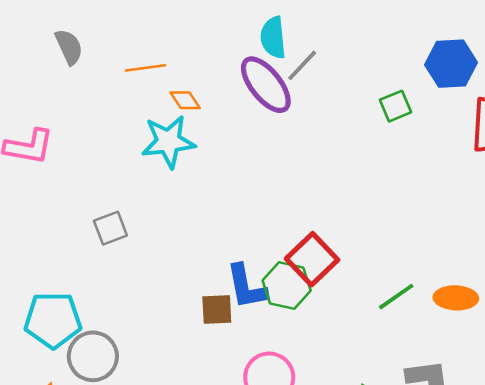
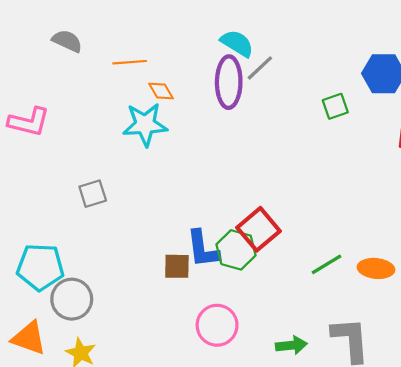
cyan semicircle: (273, 38) -> (237, 43), turned 124
gray semicircle: (69, 47) -> (67, 41), turned -44
purple ellipse: (266, 85) -> (229, 82), turned 36

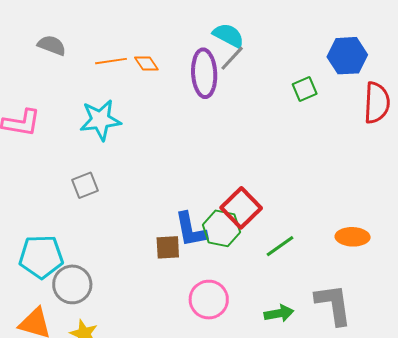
cyan semicircle: (237, 43) -> (228, 35), moved
orange diamond: (161, 91) -> (146, 63), moved
cyan star: (145, 124) -> (100, 120), moved
green line: (326, 264) -> (280, 246), moved

